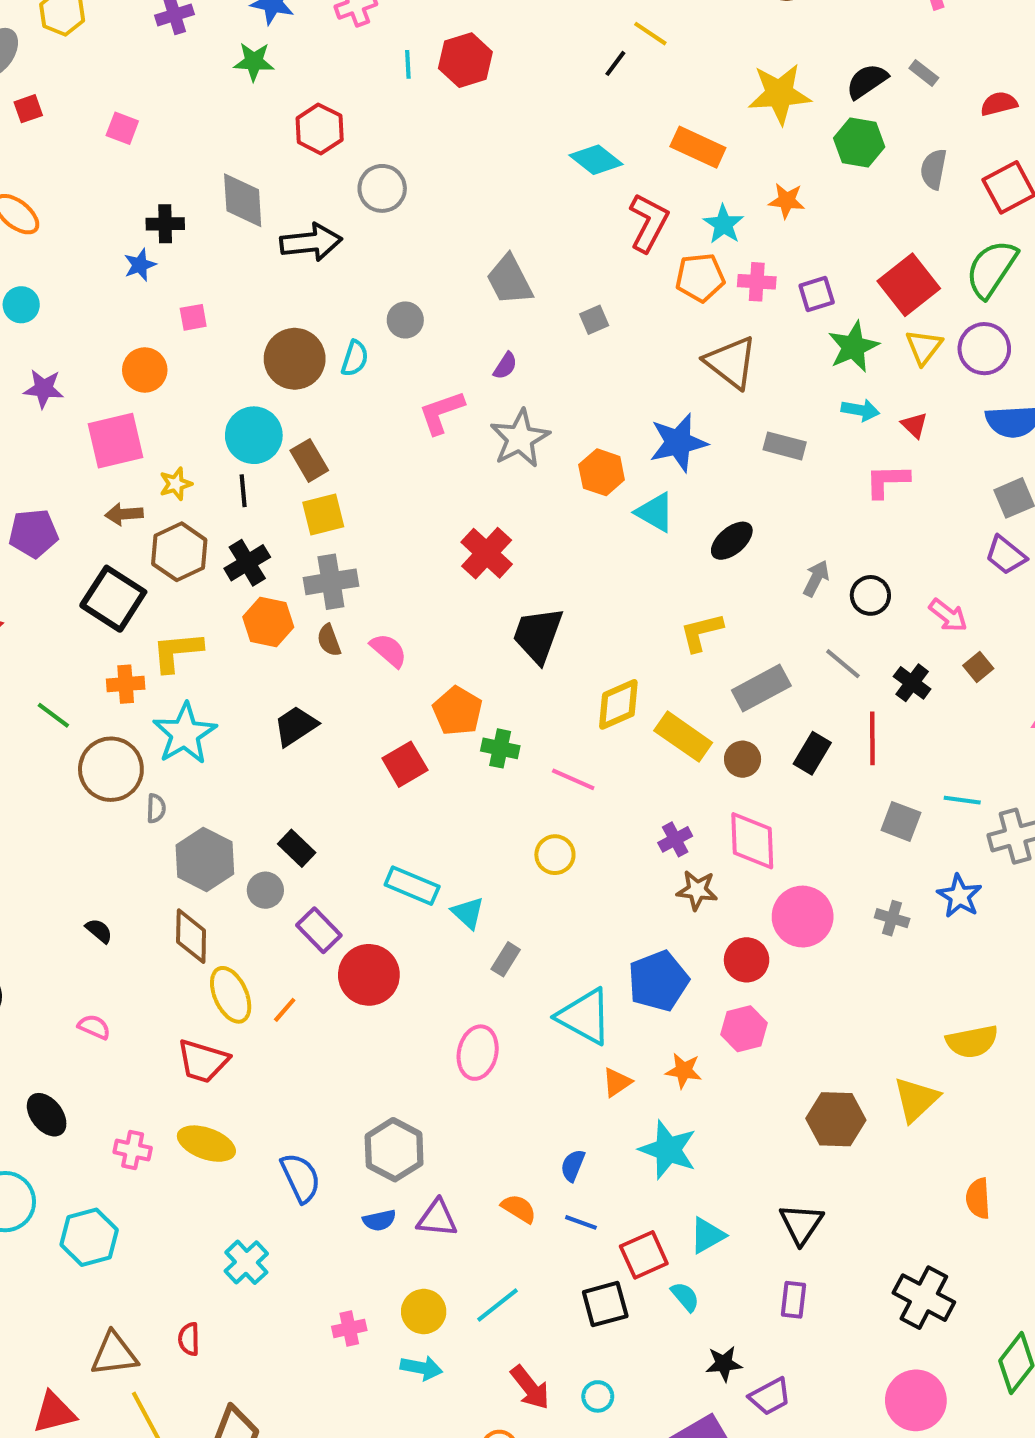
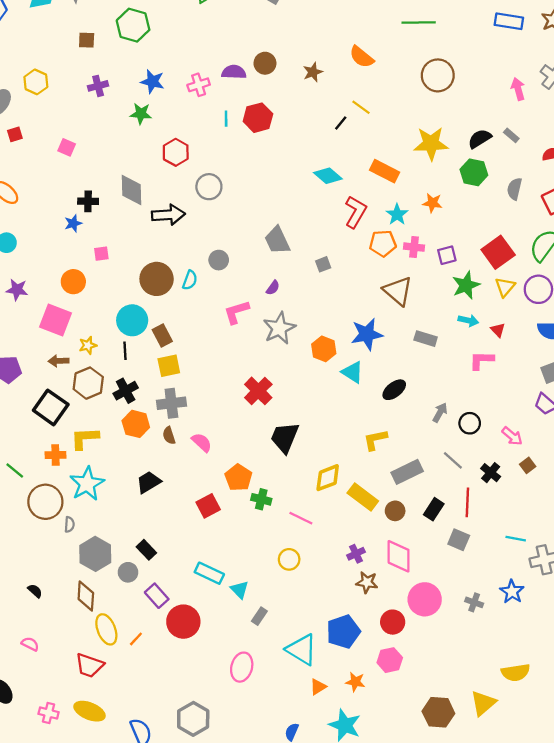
pink square: (115, 441) -> (56, 320), turned 32
gray square: (901, 821) -> (459, 540), moved

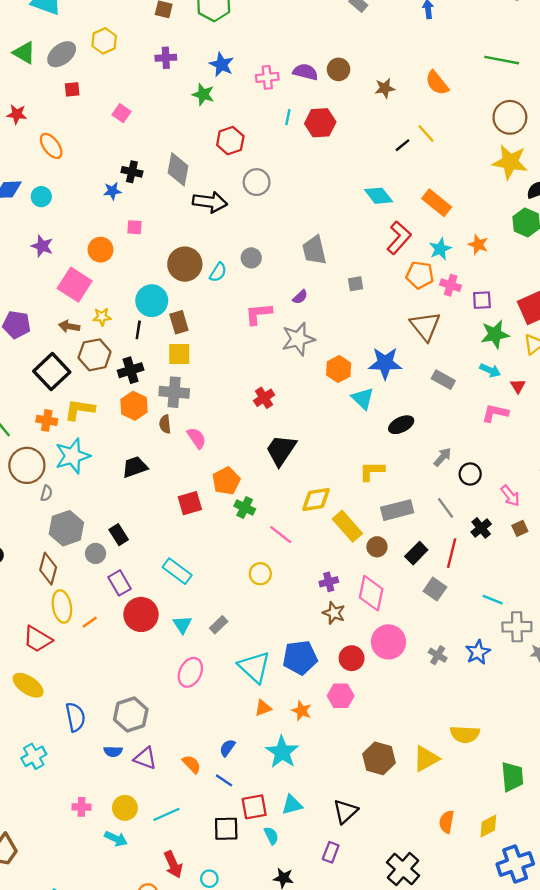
yellow star: (431, 144) -> (510, 162), moved
red cross: (258, 391) -> (264, 398), size x0.7
cyan triangle: (240, 590) -> (182, 625), moved

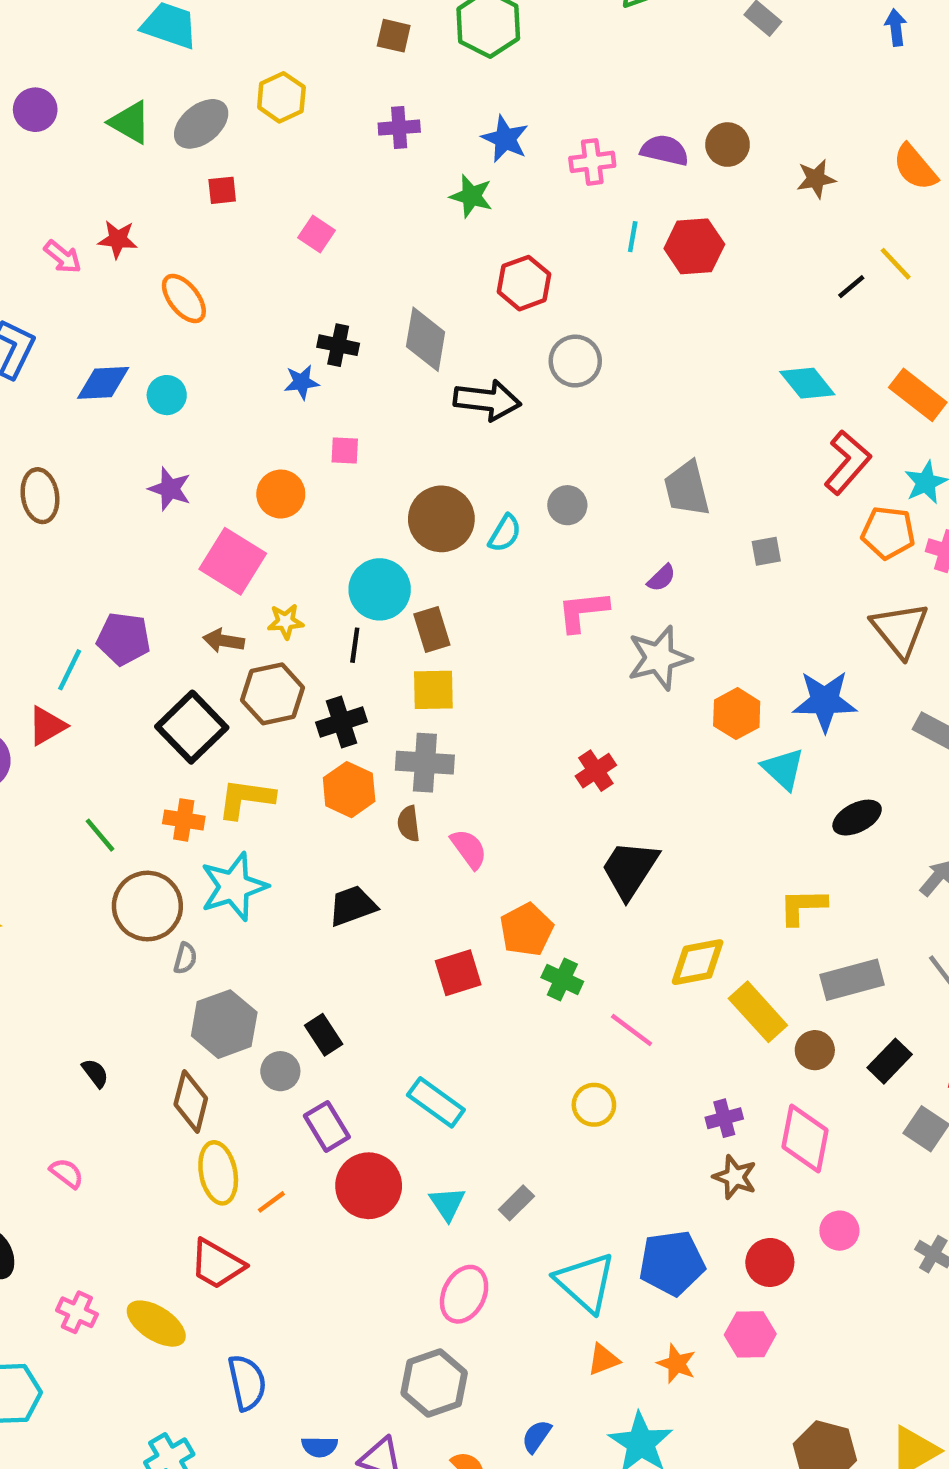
red trapezoid: (37, 639) -> (217, 1264), moved
pink circle: (388, 642) -> (839, 1231), size x0.6
gray hexagon: (131, 714) -> (434, 1383), moved

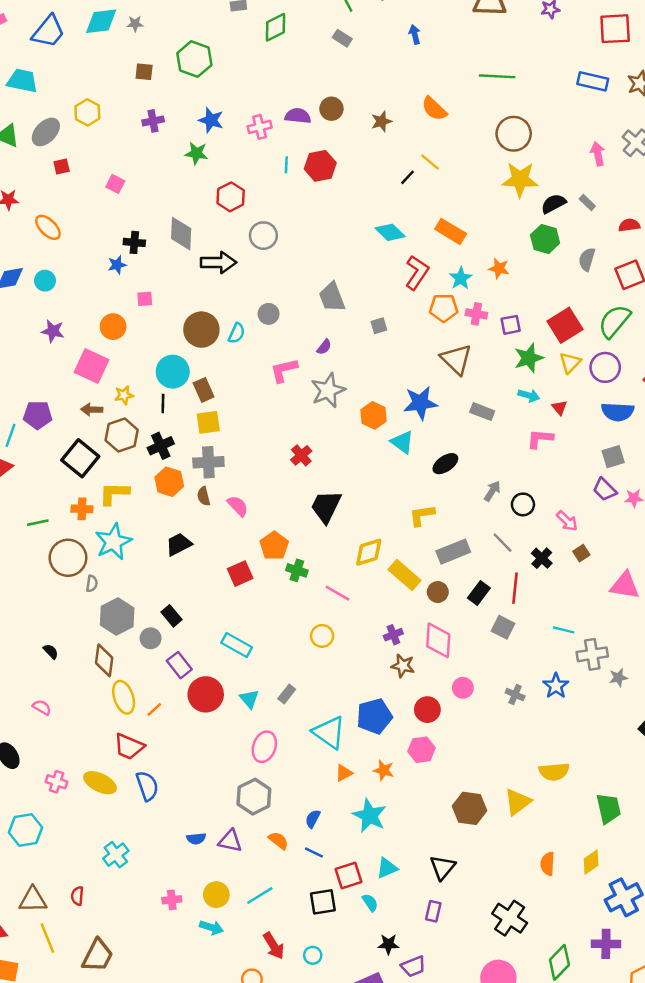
green line: (100, 835) -> (38, 523), turned -55
blue semicircle: (247, 1383) -> (147, 786), moved

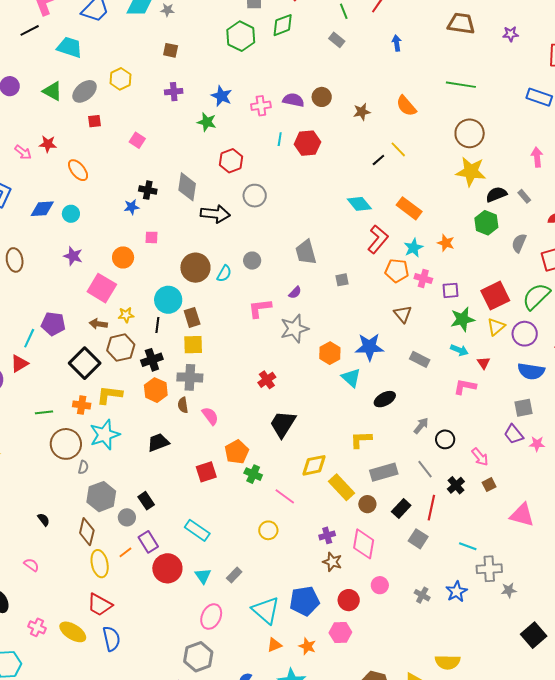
green hexagon: (194, 59) -> (241, 36), moved
brown triangle: (456, 359) -> (403, 314), size x0.7
orange line: (154, 709) -> (125, 552), moved

